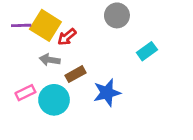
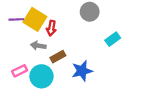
red arrow: (67, 37) -> (51, 28), turned -40

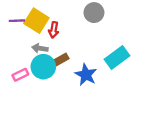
cyan rectangle: (113, 39) -> (117, 57), moved, size x1.5
blue star: (82, 71) -> (86, 75), turned -30
cyan circle: (41, 76) -> (43, 67), moved

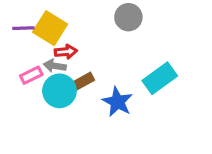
red arrow: (54, 30) -> (66, 52), moved, turned -105
pink rectangle: (20, 75) -> (31, 75), moved

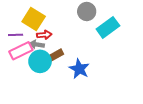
purple line: (23, 28) -> (16, 35), moved
pink rectangle: (31, 75) -> (21, 51), size x1.5
cyan rectangle: (160, 78) -> (108, 27), moved

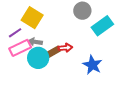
purple line: (16, 35) -> (15, 33), turned -32
red arrow: (44, 35) -> (65, 48), moved
blue star: (79, 69) -> (92, 65), moved

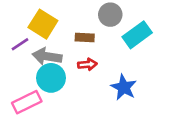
gray arrow: (35, 42) -> (47, 56), size x1.5
pink rectangle: (20, 48) -> (27, 102), moved
brown rectangle: (53, 52) -> (85, 38), moved, turned 32

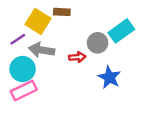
gray circle: (110, 15) -> (98, 43), moved
brown rectangle: (85, 38) -> (62, 12), moved
cyan circle: (51, 78) -> (23, 69), moved

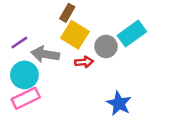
brown rectangle: (62, 12) -> (67, 13), turned -63
yellow square: (38, 21) -> (75, 35), moved
blue star: (109, 77) -> (119, 103), moved

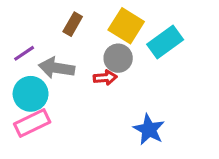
brown rectangle: (67, 13) -> (73, 24), moved
yellow square: (75, 35) -> (126, 26), moved
gray circle: (106, 46) -> (118, 58), moved

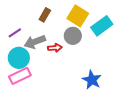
gray arrow: (56, 68) -> (35, 42), turned -30
red arrow: (105, 78) -> (55, 48), moved

